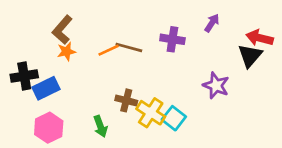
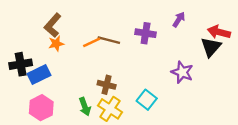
yellow cross: (151, 113) -> (110, 109), moved

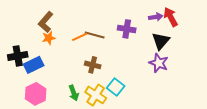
purple arrow: (179, 19) -> (156, 17), turned 48
red arrow: (219, 32) -> (171, 17), moved, turned 48
black triangle: (211, 47) -> (161, 41), moved
brown cross: (107, 85) -> (93, 65), moved
cyan square: (147, 100) -> (116, 87), moved

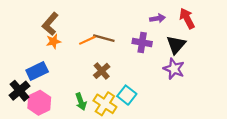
purple arrow: (156, 17) -> (157, 18), moved
purple cross: (127, 29) -> (142, 42), moved
black cross: (18, 56) -> (20, 91), moved, turned -30
brown cross: (93, 65) -> (102, 71), turned 35

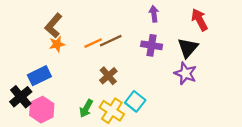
purple arrow: (157, 18) -> (154, 14), moved, turned -88
brown line: (104, 38) -> (111, 41), turned -40
green arrow: (81, 102) -> (86, 108), turned 49

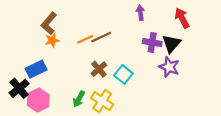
purple cross: (152, 45) -> (152, 43), moved
cyan square: (135, 101) -> (123, 74), moved

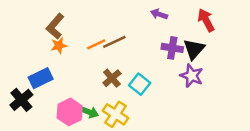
purple arrow: (140, 13) -> (159, 14), turned -64
green arrow: (79, 99) -> (89, 112), turned -98
pink hexagon: (38, 100) -> (70, 112), moved

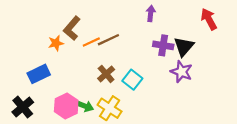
purple arrow: (159, 14) -> (151, 13), turned 77
red arrow: (206, 20) -> (209, 19), moved
brown L-shape: (55, 26) -> (72, 28), moved
black cross: (21, 100) -> (23, 107), moved

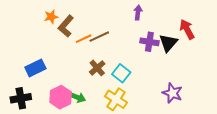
red arrow: (209, 19) -> (187, 29), moved
orange star: (56, 43) -> (51, 17), moved
purple star: (181, 72) -> (172, 93), moved
black cross: (23, 107) -> (21, 98), turned 30
yellow cross: (110, 108) -> (116, 99), moved

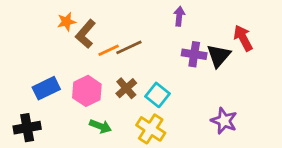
pink hexagon: (61, 97) -> (87, 91), moved

